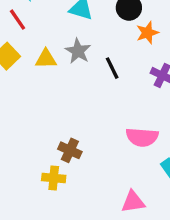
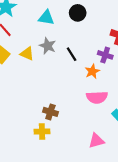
orange star: (147, 33) -> (92, 71), moved
yellow triangle: (46, 59) -> (27, 54), turned 32

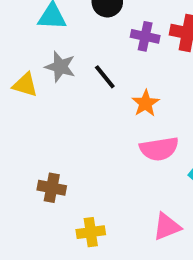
purple cross: (105, 55) -> (145, 36), moved
brown cross: (50, 112) -> (52, 188), moved
yellow cross: (42, 132) -> (91, 232), moved

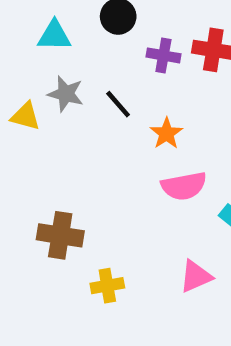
brown cross: (52, 188) -> (60, 235), size x1.4

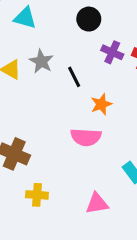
cyan triangle: (54, 36) -> (25, 18), moved
pink semicircle: (184, 186) -> (86, 137), moved

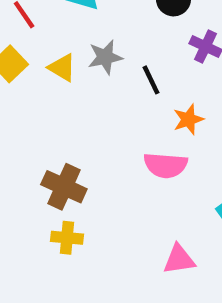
gray star: (41, 61) -> (105, 57), turned 30
yellow cross: (37, 195) -> (67, 238), moved

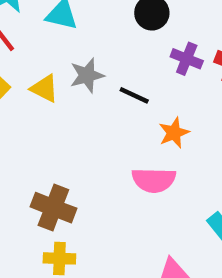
black line: (151, 80) -> (134, 95), turned -36

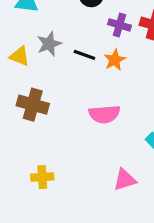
orange star: (174, 133) -> (115, 60), moved
brown cross: (53, 208) -> (33, 105), moved

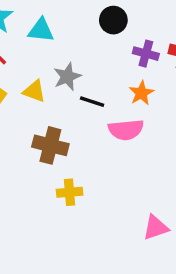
black line: (84, 55) -> (92, 102), moved
pink semicircle: (104, 114) -> (126, 130), moved
yellow cross: (42, 177) -> (70, 192), moved

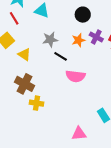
yellow triangle: (34, 91) -> (24, 54), moved
orange star: (141, 93) -> (78, 40), moved
brown cross: (50, 145) -> (24, 84), moved

